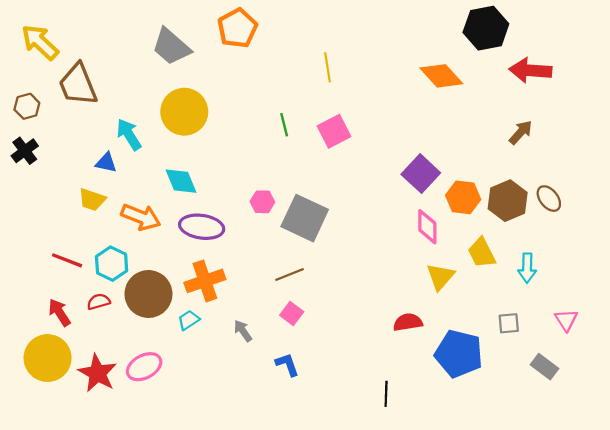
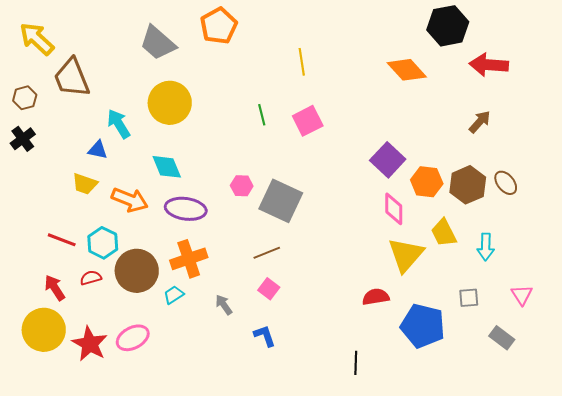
yellow triangle: (440, 277) -> (406, 255), size x1.4

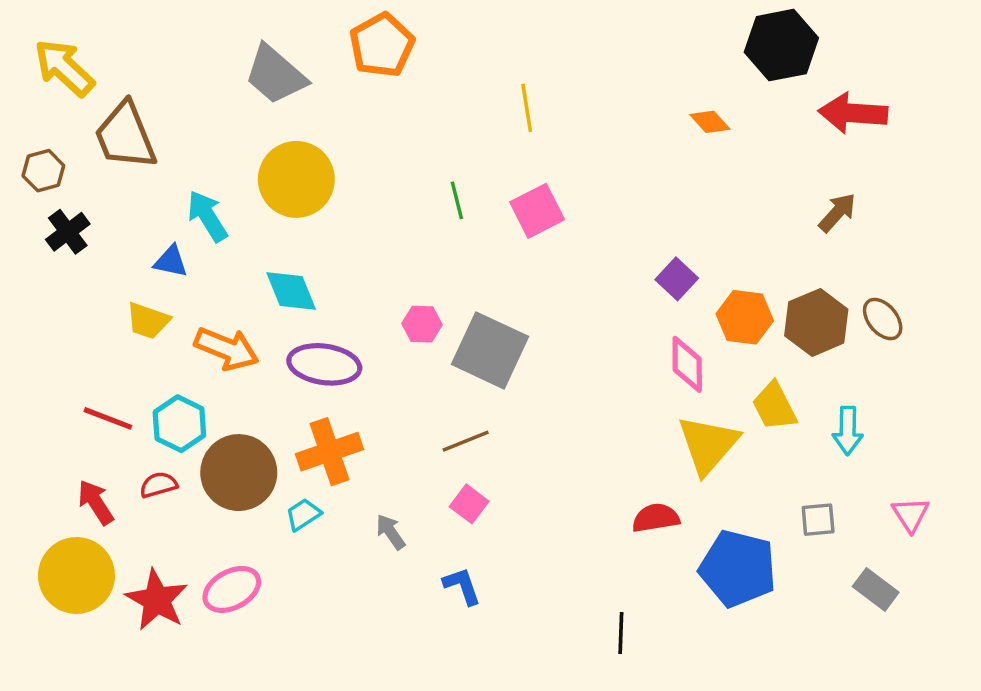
orange diamond: (407, 70) -> (710, 122), size x0.6
black cross: (23, 139) -> (68, 232), moved
purple square: (388, 160) -> (677, 279), size x0.7

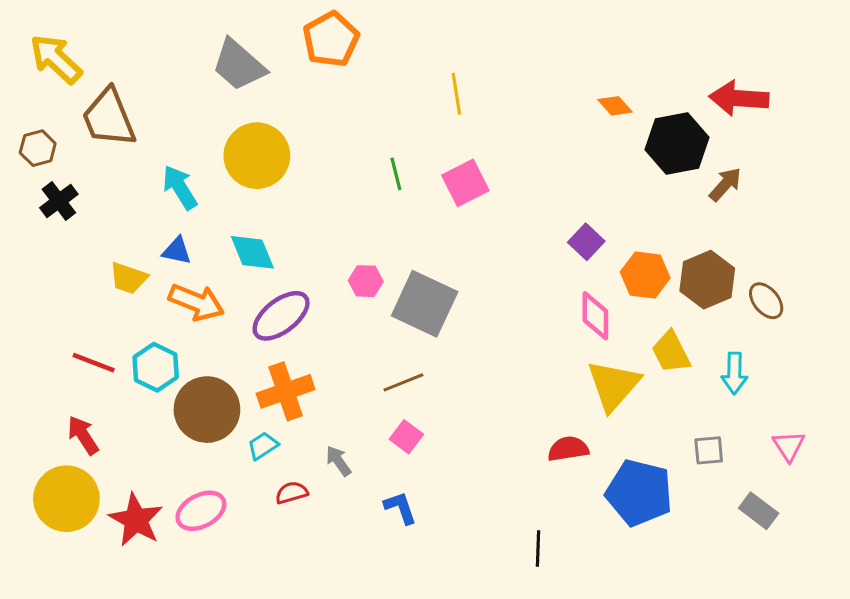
black hexagon: (781, 45) -> (677, 144), moved
blue triangle: (171, 261) -> (177, 251), moved
brown ellipse: (883, 319) -> (766, 301), moved
purple ellipse: (324, 364) -> (281, 316), turned -46
red semicircle: (158, 485) -> (292, 493), moved

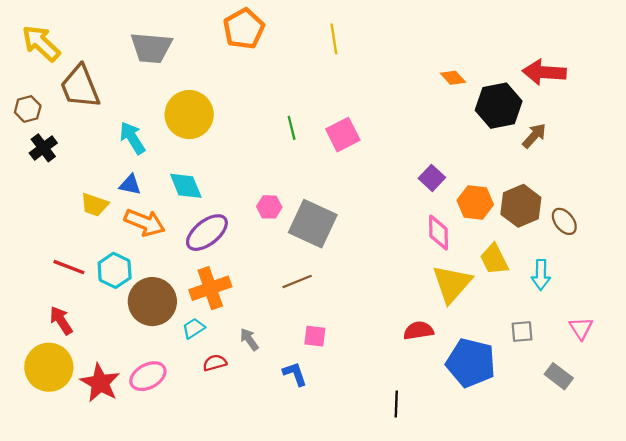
gray trapezoid: (239, 65) -> (151, 48), moved, turned -36
yellow line: (456, 94) -> (334, 39), moved
pink square: (406, 437) -> (315, 336), moved, turned -30

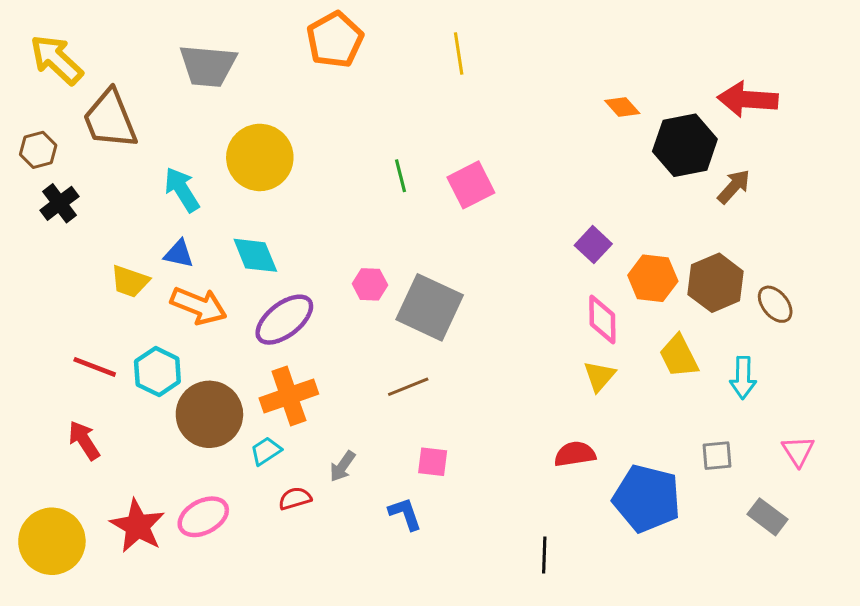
yellow triangle: (452, 284) -> (599, 376), moved, size x0.6
gray arrow: (249, 339) -> (342, 466), turned -110
yellow circle: (49, 367) -> (52, 541), moved

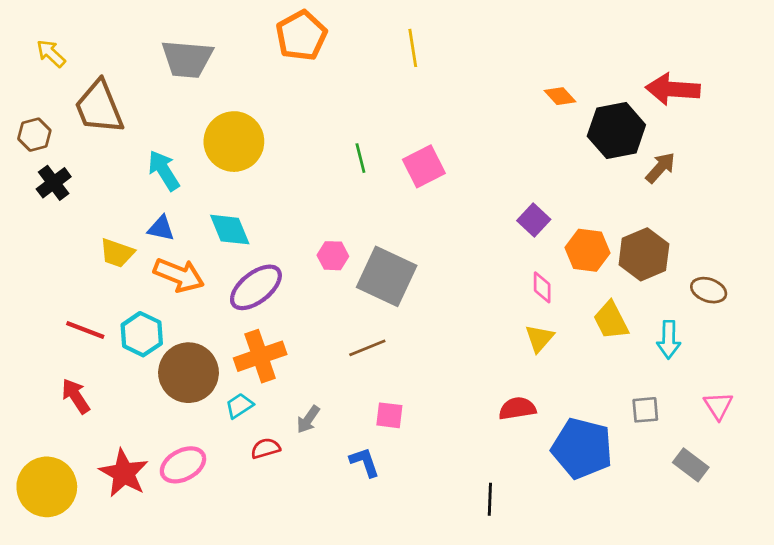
yellow arrow: (56, 60) -> (51, 53), size x0.6
brown ellipse: (775, 304) -> (709, 290), moved, turned -32
pink diamond: (602, 320) -> (542, 287), size x0.7

